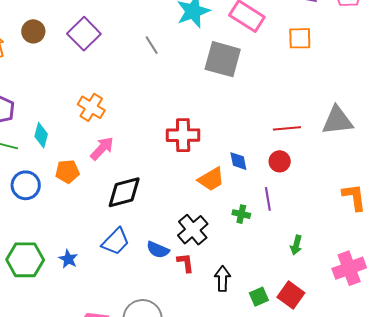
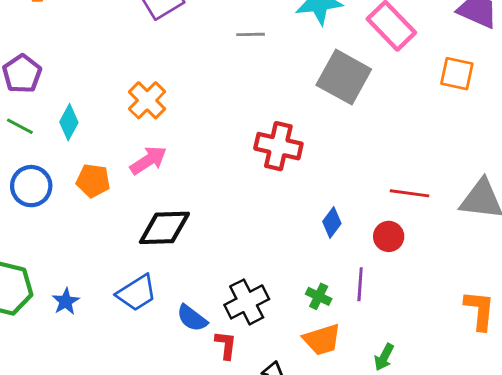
gray line: (152, 45) -> (251, 34), turned -72
red cross: (183, 135) -> (278, 146), moved
blue diamond: (238, 161) -> (332, 222), turned 35
orange trapezoid: (211, 179) -> (322, 340), moved

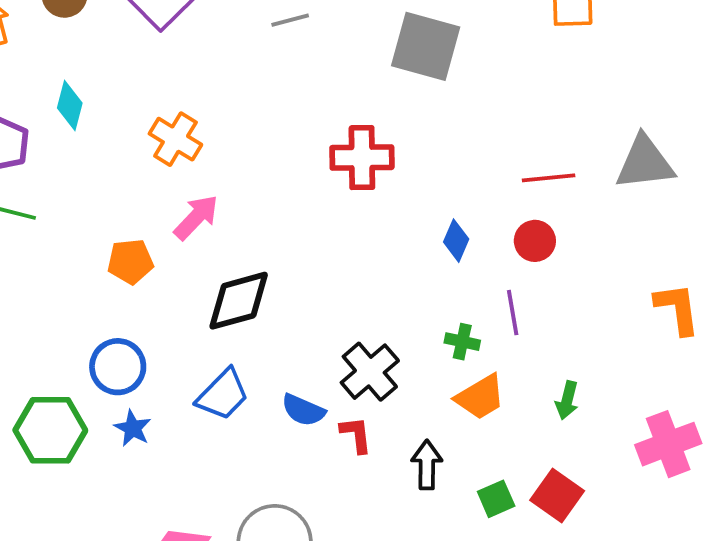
cyan diamond: (69, 122) -> (70, 105), moved
blue circle: (31, 186) -> (118, 367), moved

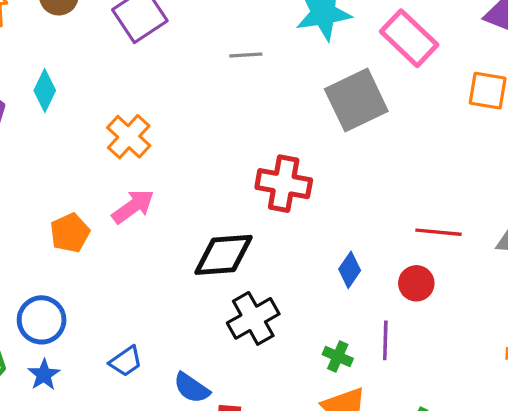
gray square: (426, 46) -> (356, 100), turned 38
orange pentagon: (130, 262) -> (70, 233), turned -30
black diamond: (239, 301) -> (224, 255), moved
black cross: (370, 372) -> (253, 318), moved
blue trapezoid: (223, 395) -> (126, 361), size x0.7

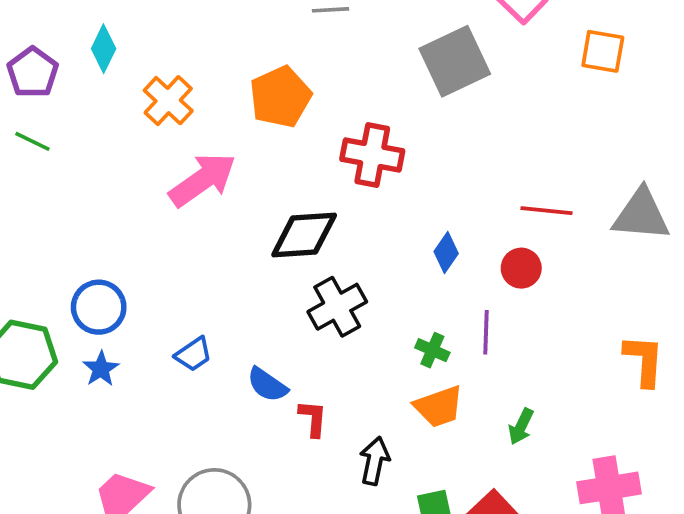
orange cross: (129, 137) -> (168, 101), moved
pink arrow: (133, 206) -> (203, 180), size x1.4
orange pentagon: (70, 233) -> (280, 97), moved, size x1.4

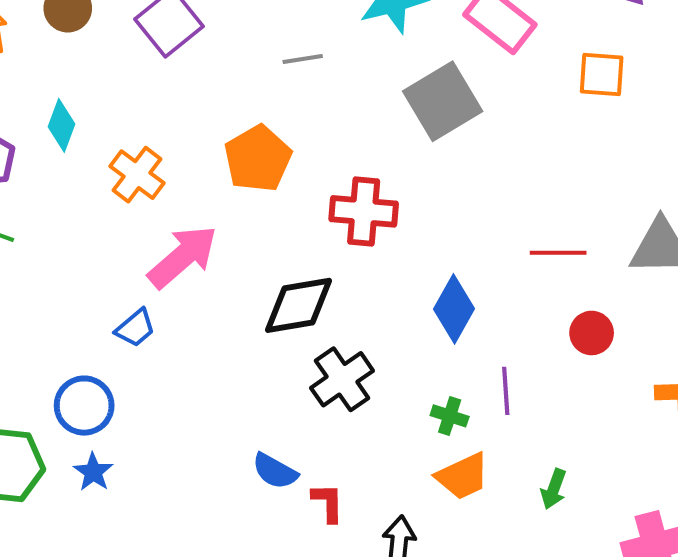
blue diamond: (446, 252) -> (454, 309), size x1.5
red circle: (521, 268) -> (592, 333), moved
blue trapezoid: (193, 354) -> (135, 328), moved

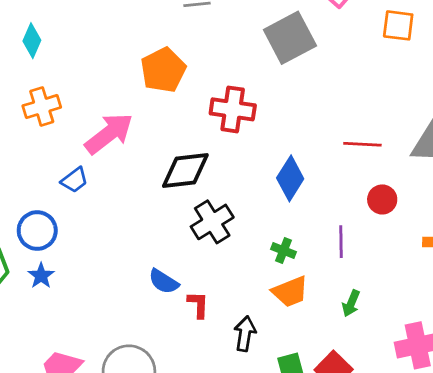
orange cross: (137, 175) -> (42, 107), moved, turned 33
purple line: (506, 391) -> (341, 242), moved

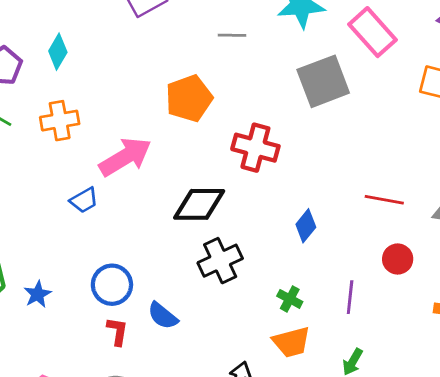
blue diamond: (290, 178) -> (306, 226), size x0.7
blue circle: (37, 231) -> (112, 285), moved
red L-shape: (198, 305) -> (117, 331), moved

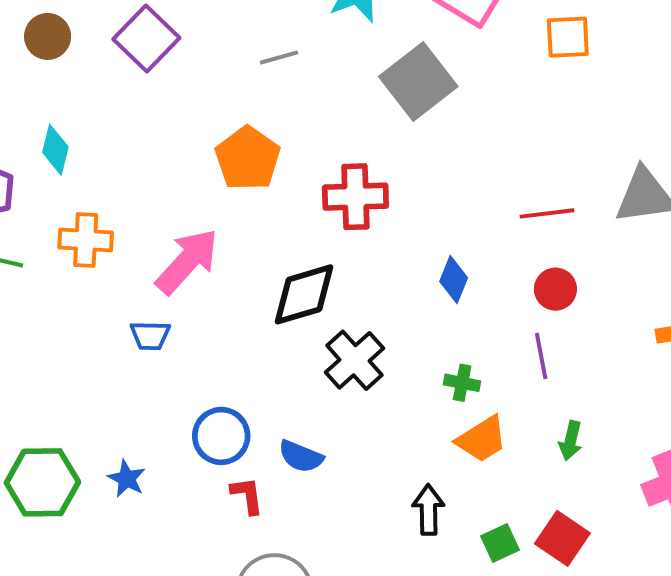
orange cross: (60, 121) -> (86, 240), turned 30
blue trapezoid: (84, 200) -> (150, 335), turned 48
red circle: (398, 259) -> (555, 289), moved

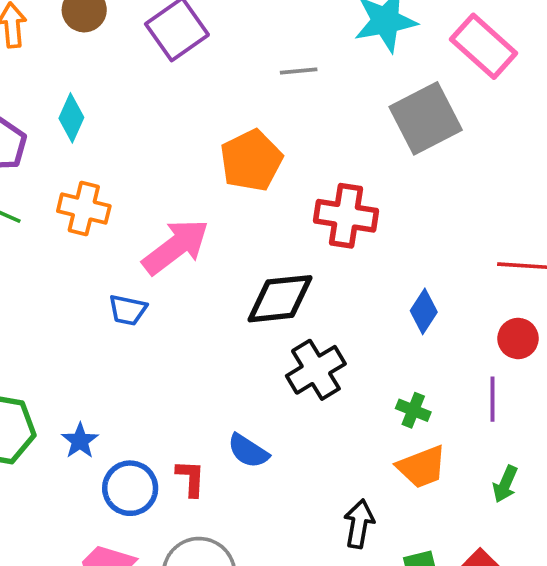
blue circle: (221, 436) -> (130, 488), moved

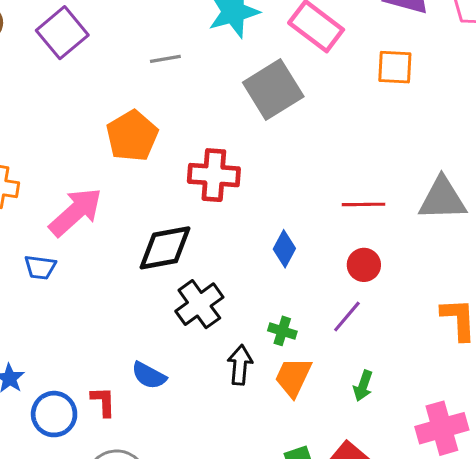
purple line: (493, 399) -> (347, 317), turned 45
orange trapezoid: (422, 467) -> (293, 377), turned 141
black arrow: (359, 524) -> (240, 365), moved

